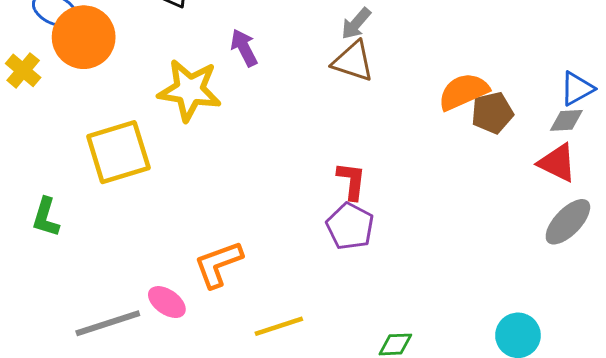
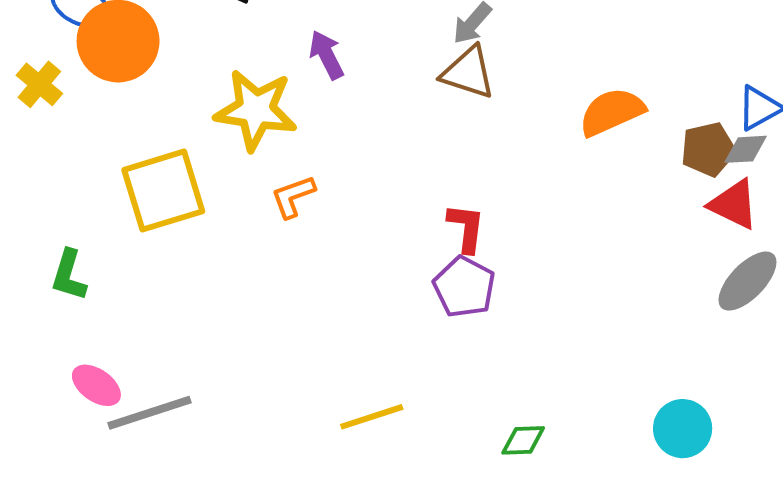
brown pentagon: (492, 113) -> (708, 149), moved
orange L-shape: (218, 264) -> (293, 196), moved, size x0.7
pink ellipse: (167, 302) -> (96, 385), moved

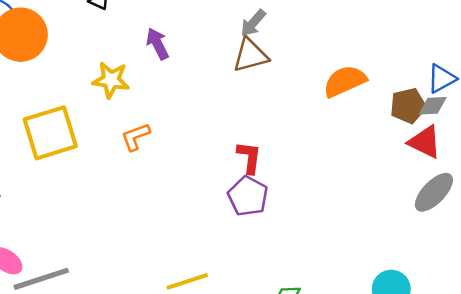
brown triangle: (468, 73) -> (250, 55), turned -33
yellow star: (256, 110) -> (111, 80), size x0.7

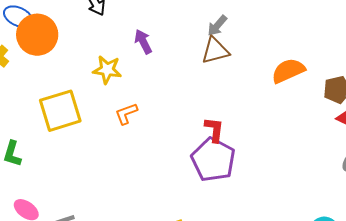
purple pentagon: (248, 196) -> (213, 160), size x1.4

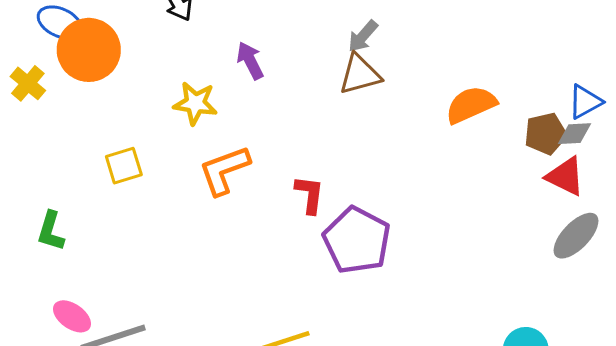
yellow square: (60, 111) -> (124, 166), size x0.6
orange L-shape: (126, 114) -> (224, 170), size x1.5
red L-shape: (214, 130) -> (310, 195), moved

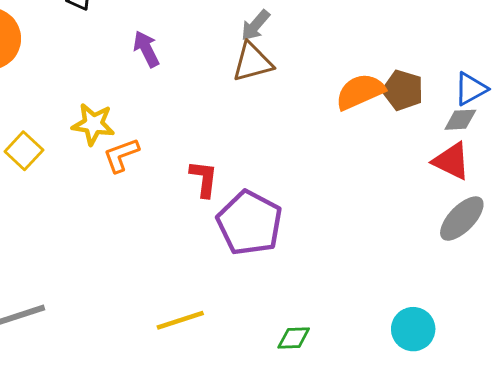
yellow star: (195, 103) -> (93, 124), moved
brown pentagon: (546, 134) -> (403, 90), moved, turned 30
yellow square: (124, 166) -> (24, 151), turned -30
orange L-shape: (224, 170) -> (121, 155), size x0.7

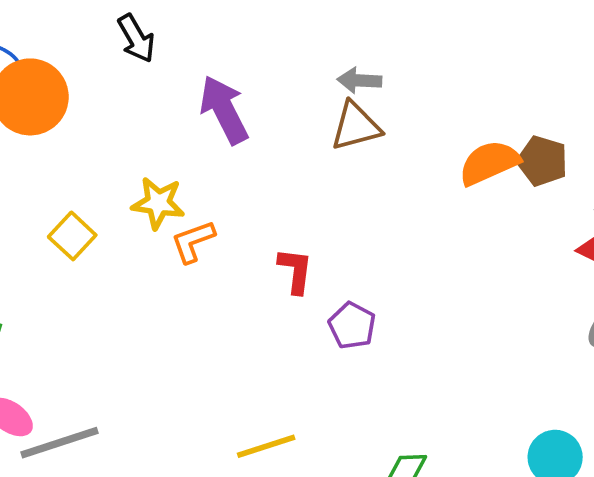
gray arrow: (255, 25) -> (359, 80), turned 52
purple arrow: (146, 49) -> (224, 110), size x1.5
purple pentagon: (250, 223) -> (352, 326), size x0.6

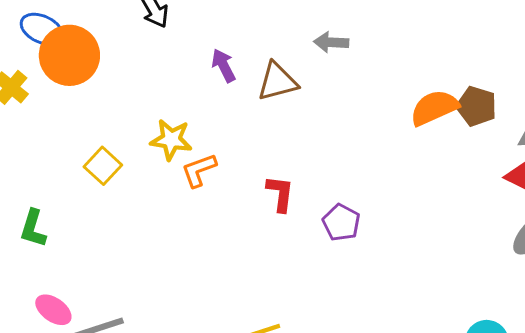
purple arrow: (224, 110) -> (224, 66), size x0.6
brown triangle: (356, 126) -> (277, 82), moved
purple pentagon: (352, 326) -> (341, 223), moved

